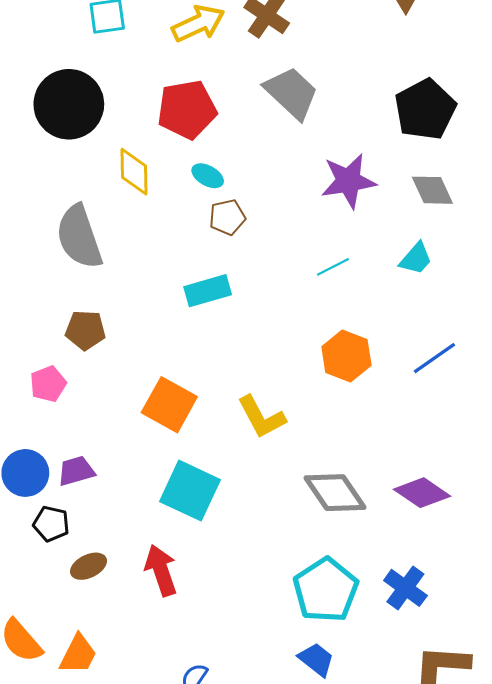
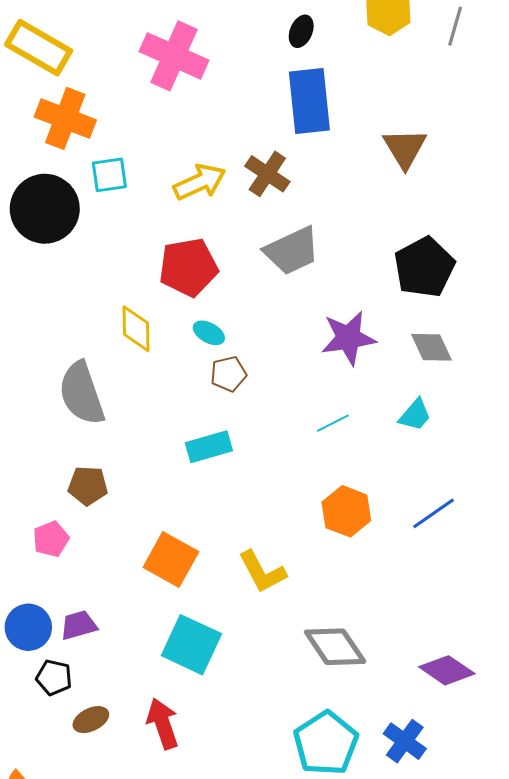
gray trapezoid: (292, 93) -> (292, 251), turned 112
black circle: (69, 104) -> (45, 209), moved
purple diamond: (422, 493) -> (447, 670), moved

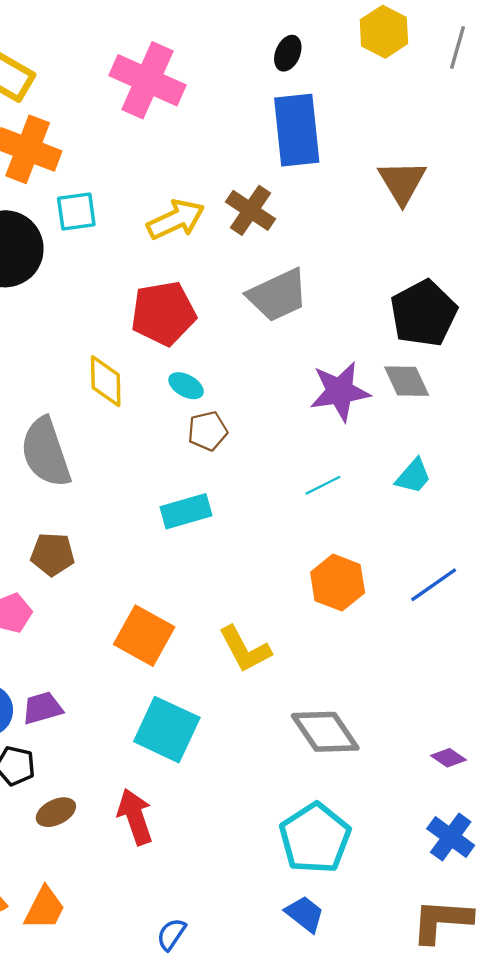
gray diamond: (431, 347) -> (407, 381), moved
purple diamond: (447, 670) -> (448, 758), size x0.6
blue cross: (405, 741) -> (451, 837), moved

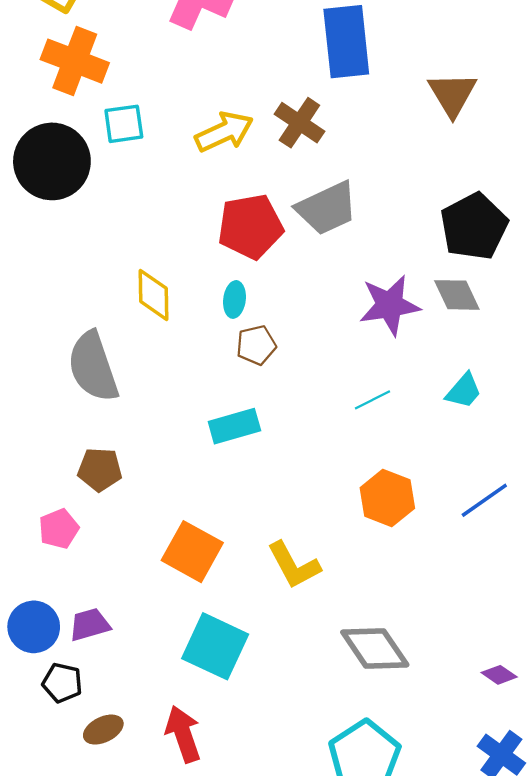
red pentagon: (163, 313) -> (250, 226), moved
cyan ellipse: (186, 386) -> (234, 299), turned 68

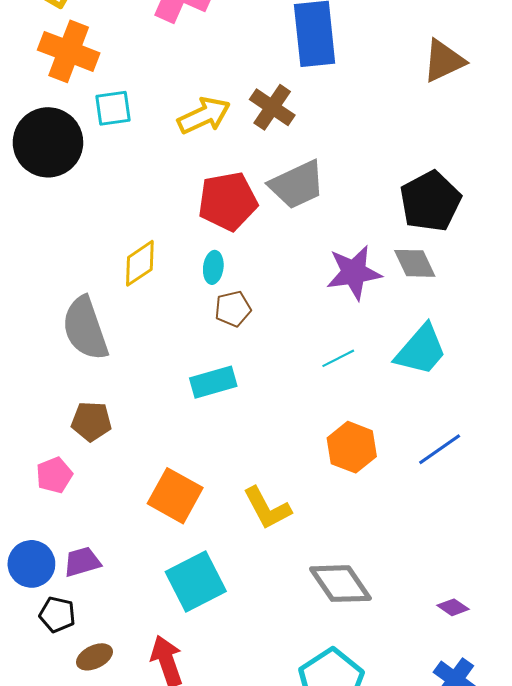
brown triangle: (452, 94) -> (444, 61), moved, turned 36
yellow diamond: (153, 295) -> (140, 263), turned 57
cyan trapezoid: (464, 391) -> (421, 350), size x1.6
cyan square: (215, 646) -> (196, 581), turned 38

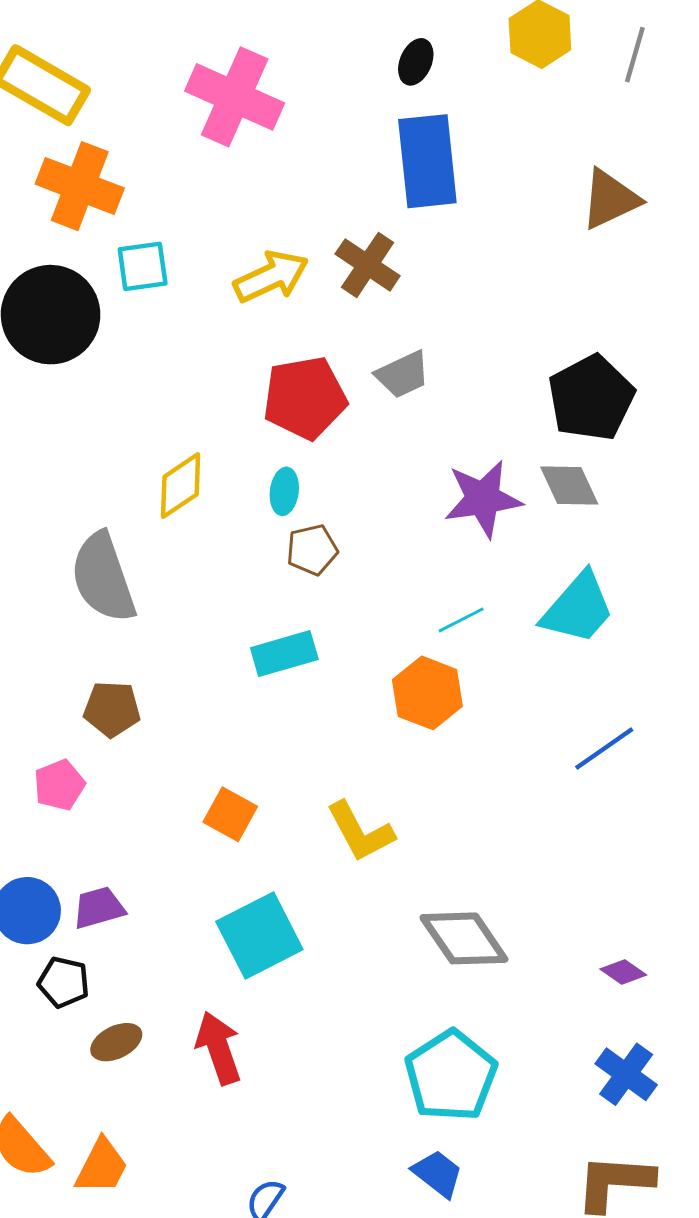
gray trapezoid: (297, 185) -> (403, 374), size x0.7
orange hexagon: (352, 447) -> (427, 693), moved
orange square: (175, 496) -> (230, 814), size x0.7

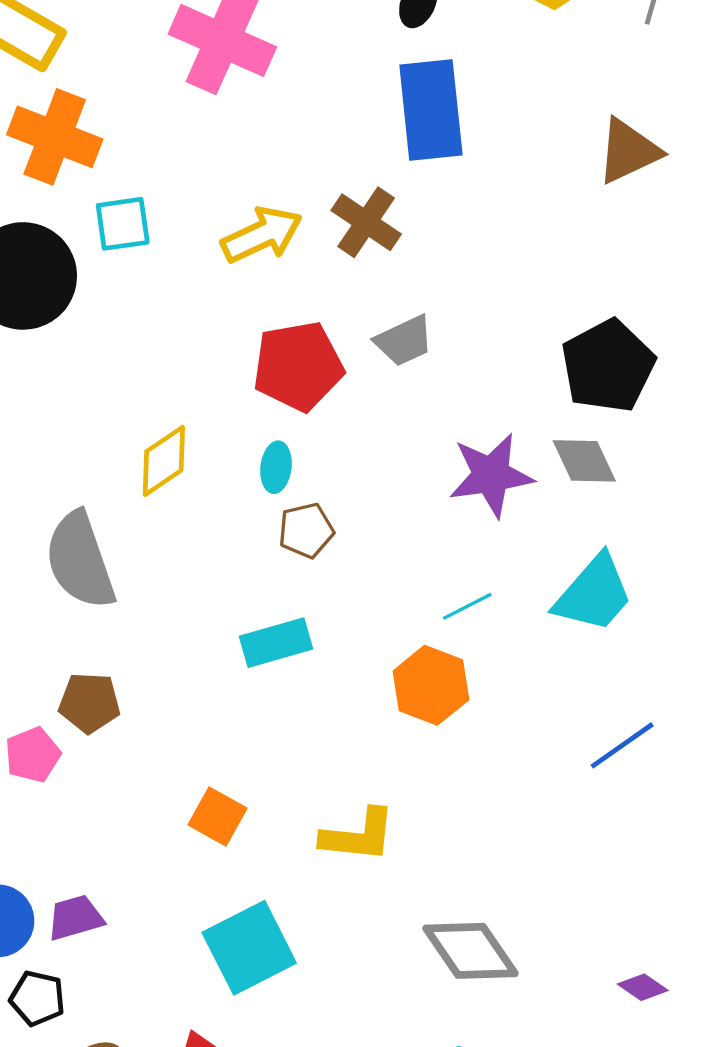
pink pentagon: (59, 785) -> (33, 755), moved
yellow L-shape: (360, 832) -> (358, 835), turned -56

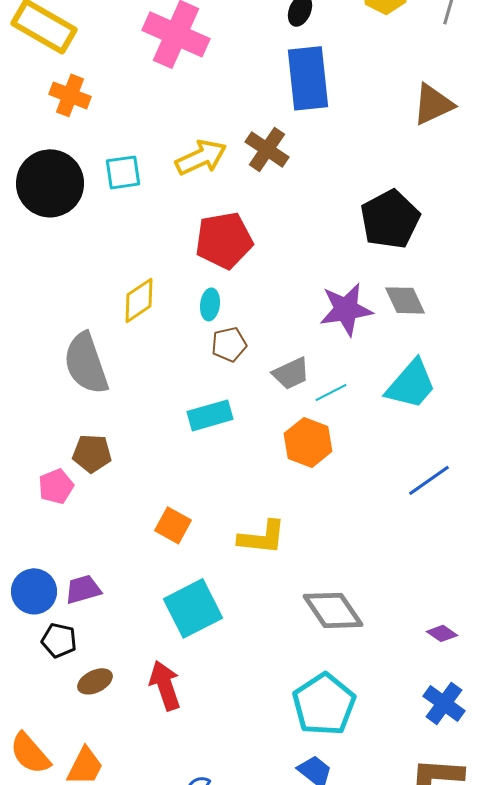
orange cross: (55, 137) -> (70, 95), size x0.7
cyan square: (123, 224) -> (123, 172), moved
gray trapezoid: (404, 341) -> (291, 373), moved
black pentagon: (608, 366) -> (390, 219), moved

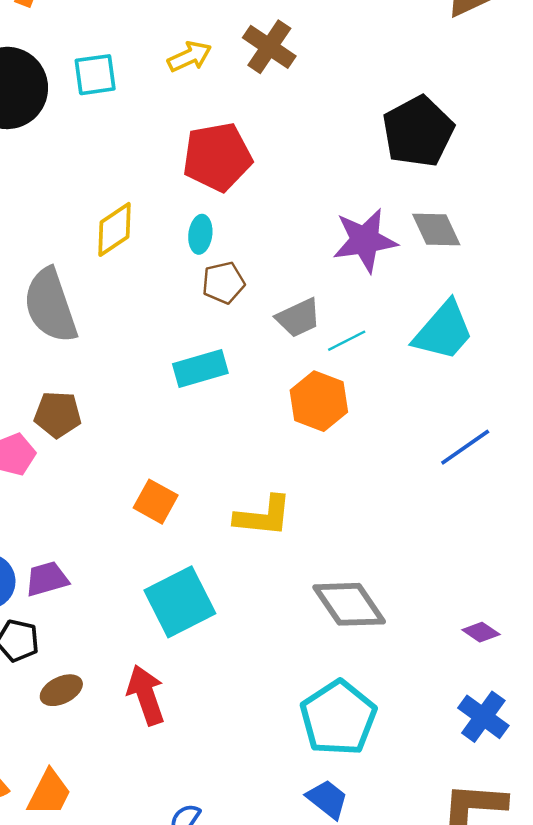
yellow arrow: (201, 157) -> (189, 57), size x0.7

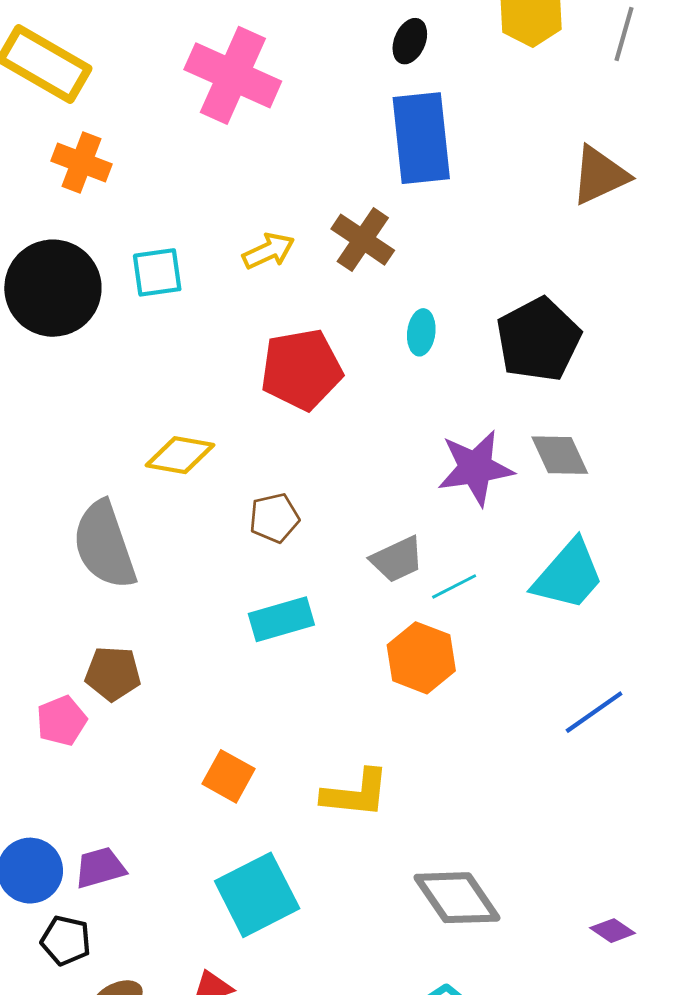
yellow diamond: (115, 229) -> (180, 455), turned 44
cyan ellipse: (200, 234) -> (421, 332), moved
brown pentagon: (223, 283) -> (274, 518), moved

